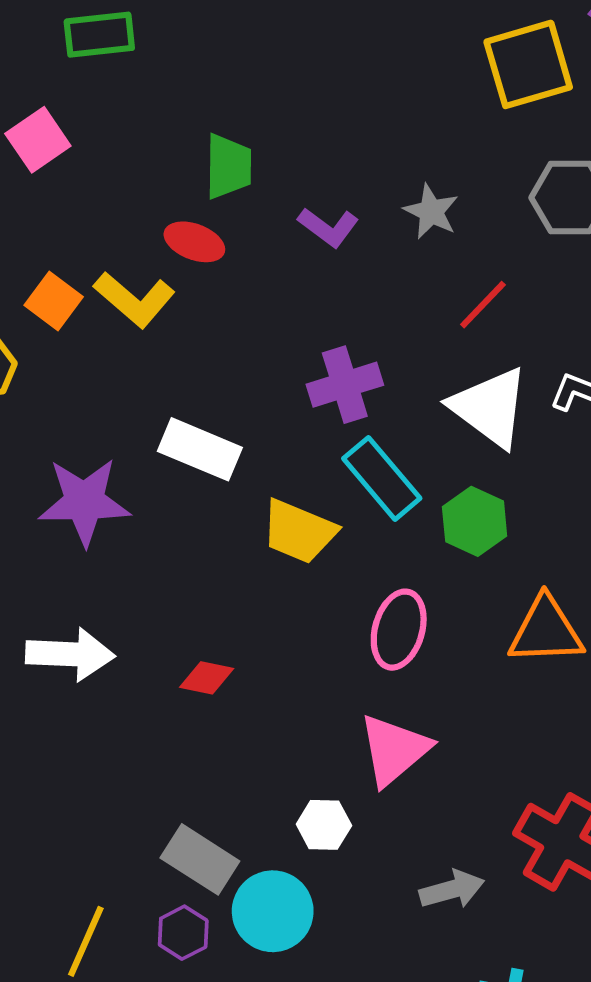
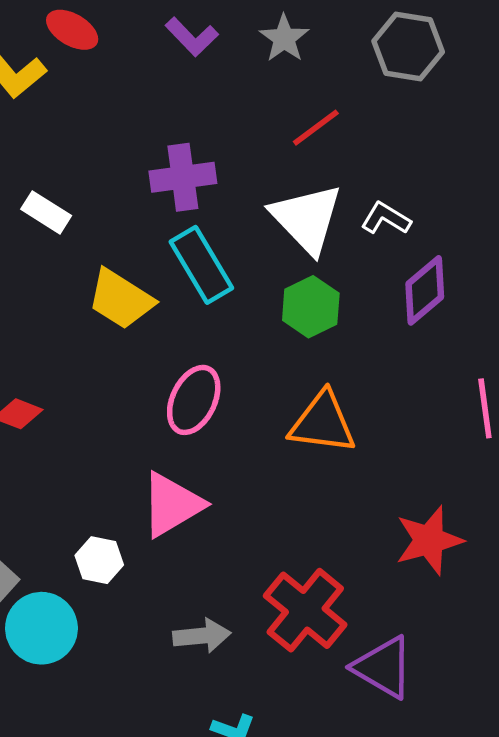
white rectangle: (200, 449) -> (46, 212), size x0.7
green hexagon: (475, 521) -> (311, 307), moved

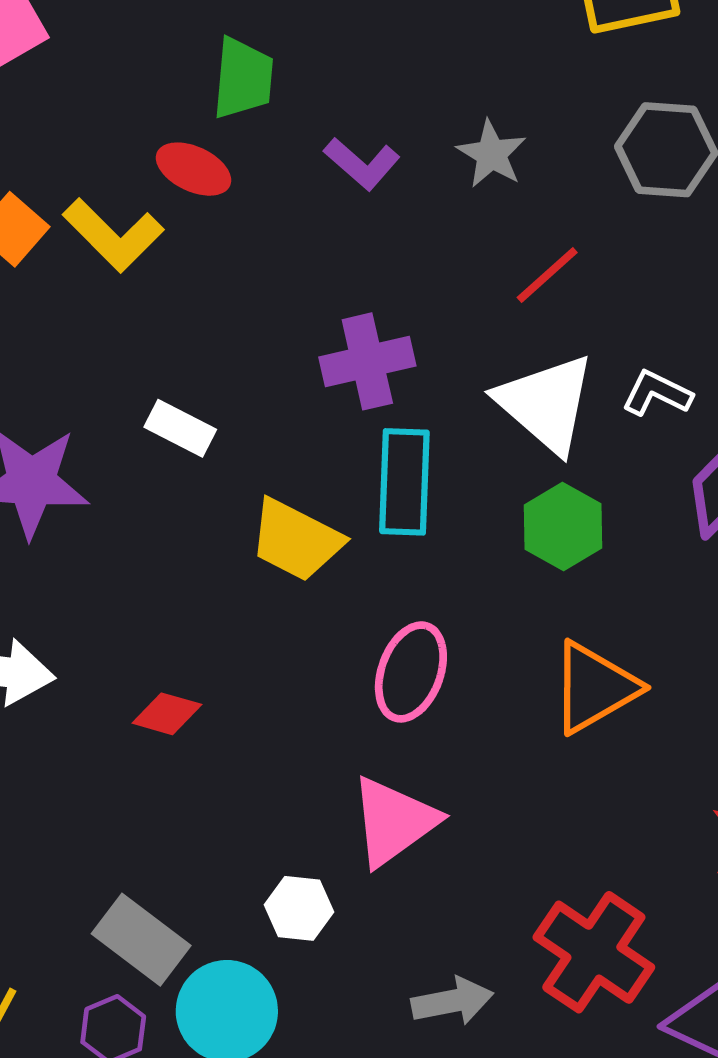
cyan rectangle: (201, 265) -> (404, 482), turned 38
orange triangle: (323, 423) -> (594, 687), turned -32

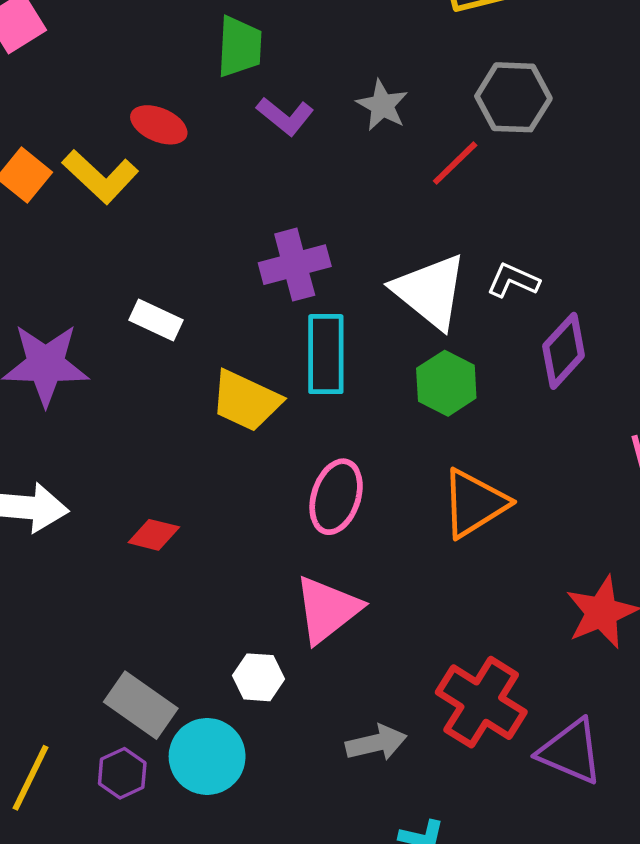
green trapezoid: (243, 78) -> (239, 47), moved
red line: (547, 275) -> (455, 163), moved

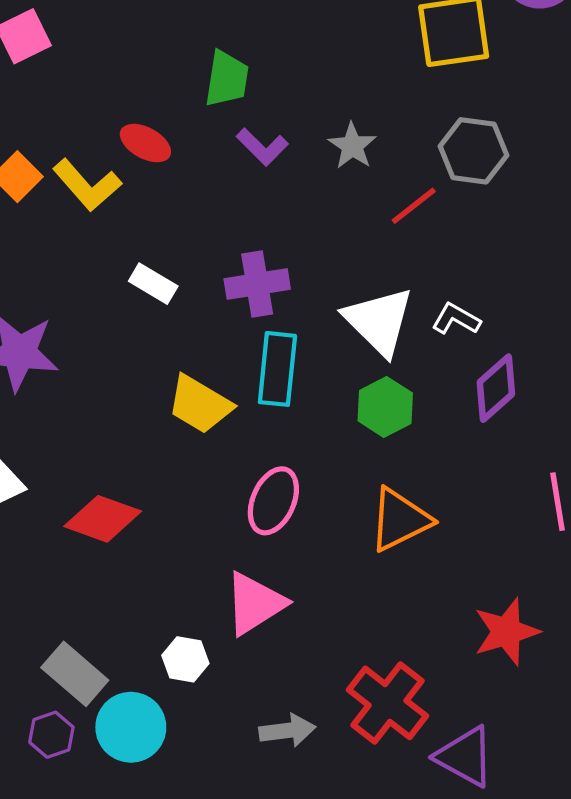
white rectangle: (156, 320) -> (153, 284), moved
red diamond: (154, 535) -> (103, 519), size x1.6

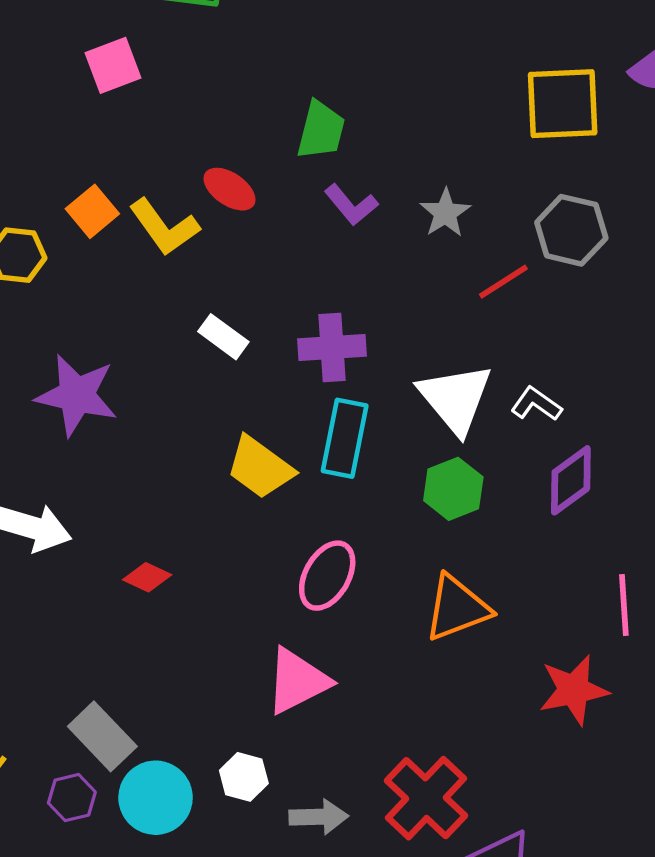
red diamond: (103, 519) -> (147, 577), size x0.6
red star: (506, 632) -> (574, 690), moved
white hexagon: (185, 659) -> (244, 777), moved

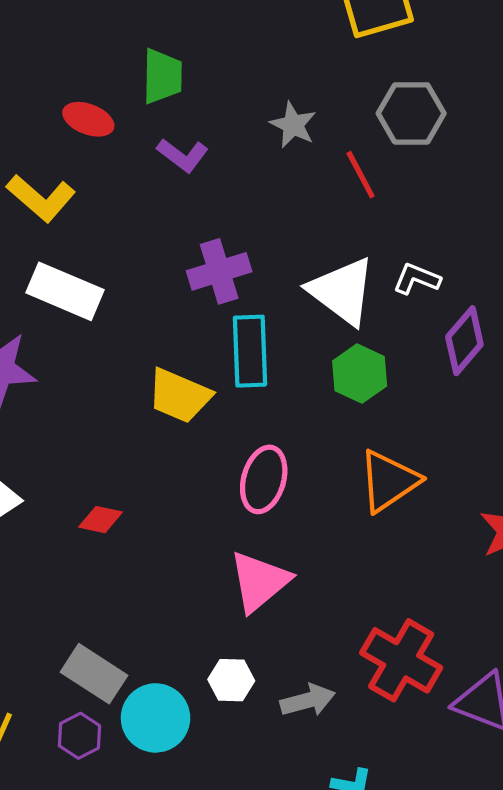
red ellipse: (230, 189) -> (88, 119), moved
purple L-shape: (351, 205) -> (183, 155), moved
red line: (503, 282) -> (361, 175), turned -72
white rectangle: (223, 337) -> (65, 291), moved, size x1.6

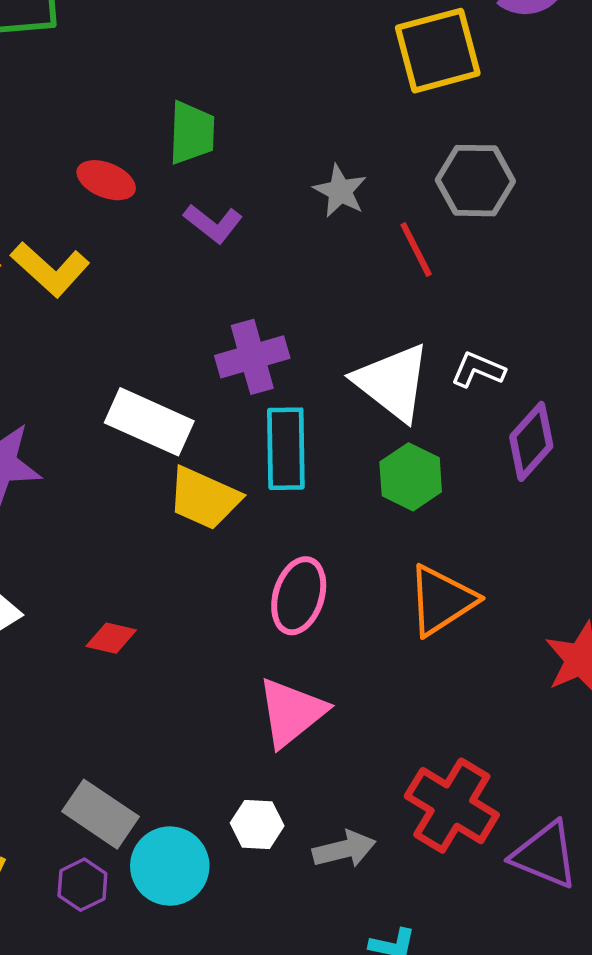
white rectangle: (65, 291) -> (149, 422), moved

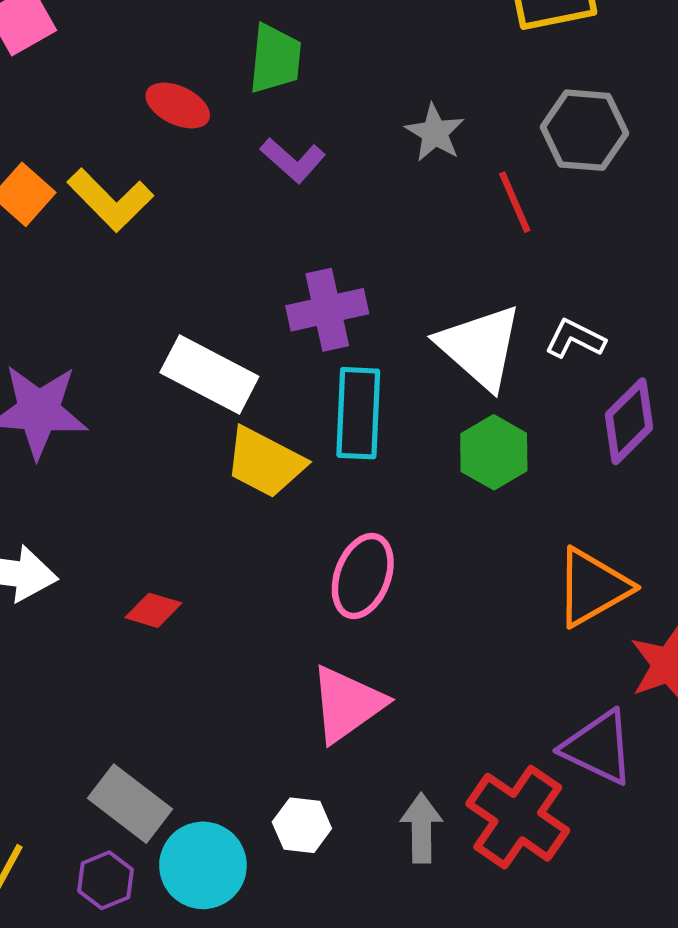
orange triangle: (442, 600) -> (593, 587), moved
gray arrow: (344, 849) -> (421, 828), moved, turned -80
purple triangle: (545, 855) -> (598, 747), moved

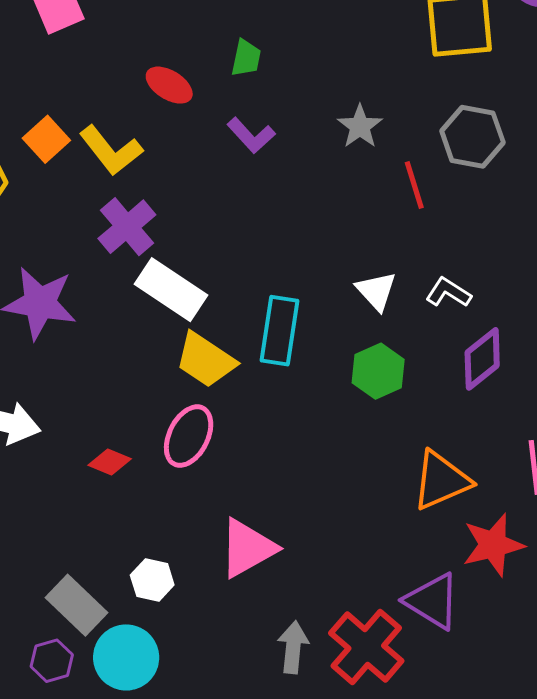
green trapezoid: (275, 59) -> (246, 58), size x0.7
purple cross: (327, 310) -> (127, 227), moved, turned -34
white triangle: (480, 347) -> (376, 291), size x0.6
pink ellipse: (363, 576) -> (189, 436), moved
white hexagon: (302, 825) -> (152, 580), moved

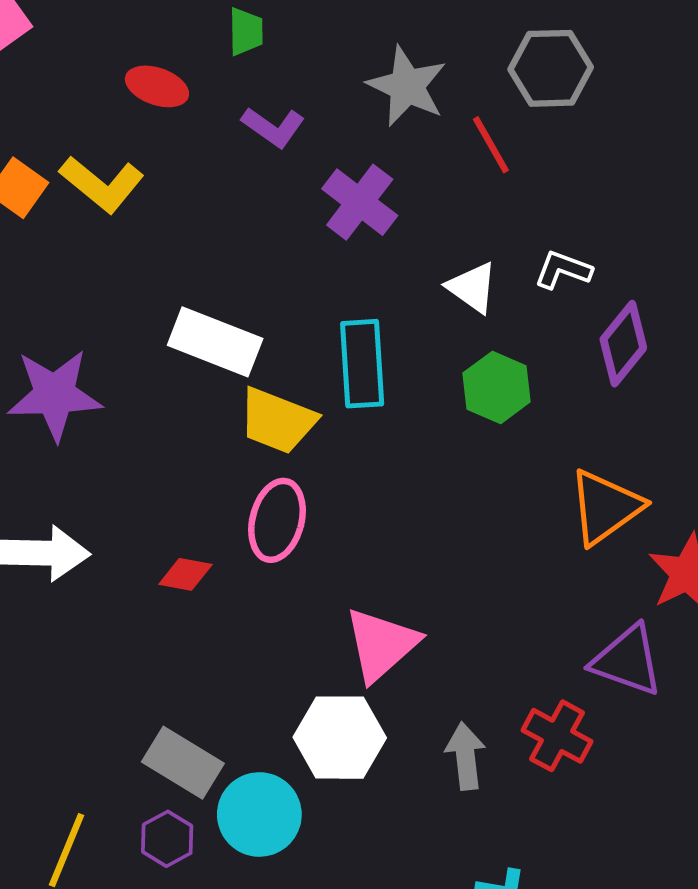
gray star: (360, 126) -> (407, 86), size x1.4
purple cross: (127, 227) -> (360, 202), moved
white hexagon: (152, 580) -> (340, 738), moved, size x1.6
red cross: (366, 647) -> (557, 736), size x0.7

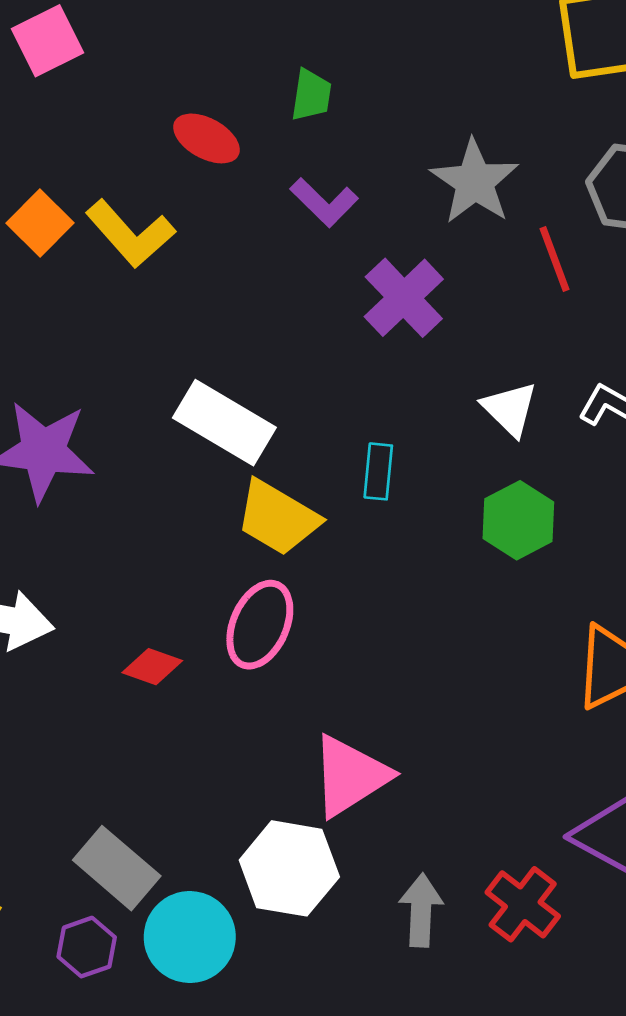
cyan rectangle: (362, 364) -> (378, 471), size x0.6

